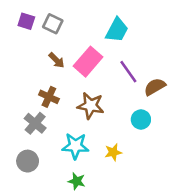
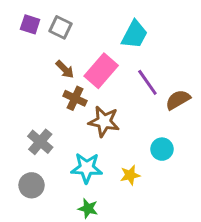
brown cross: (49, 97) -> (75, 98), moved
cyan circle: (141, 119) -> (162, 149), moved

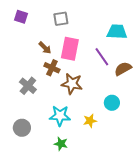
gray square: (61, 27) -> (61, 19), moved, turned -35
cyan trapezoid: (134, 35) -> (117, 32), moved, turned -115
pink rectangle: (101, 71) -> (70, 49), turned -30
gray cross: (40, 142) -> (28, 86), moved

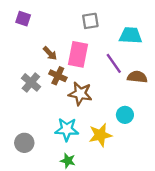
gray square: (61, 19) -> (90, 21), moved
brown semicircle: (123, 69) -> (137, 77), turned 36
gray cross: (28, 86) -> (31, 82), moved
yellow star: (90, 121) -> (100, 135), size x1.5

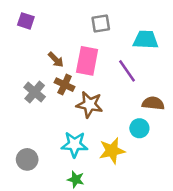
brown semicircle: (137, 77) -> (153, 103), moved

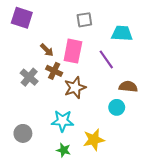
purple square: (26, 21) -> (22, 18), size x1.5
brown star: (90, 105) -> (75, 88), turned -30
yellow star: (112, 151) -> (94, 140), moved

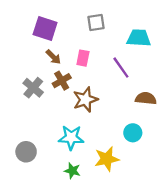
purple square: (22, 18) -> (45, 28), moved
pink rectangle: (73, 51) -> (83, 58), size x0.6
brown cross: (54, 71) -> (62, 81), turned 35
cyan circle: (117, 107) -> (133, 133), moved

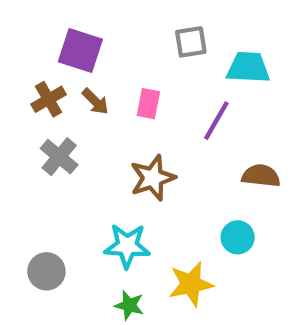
gray square: (96, 23) -> (191, 42), moved
purple line: (121, 68) -> (216, 121), turned 65
brown cross: (62, 81) -> (49, 99), moved

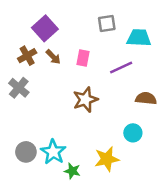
purple square: (80, 50) -> (45, 28), turned 30
purple line: (216, 121) -> (121, 68), turned 35
gray cross: (59, 157) -> (19, 88), moved
cyan star: (127, 246) -> (53, 152), moved, turned 30

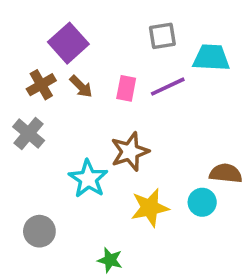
purple line: (121, 68) -> (168, 87), moved
brown semicircle: (146, 98) -> (226, 173), moved
cyan star: (53, 152) -> (88, 179), moved
yellow star: (107, 159) -> (150, 208), moved

